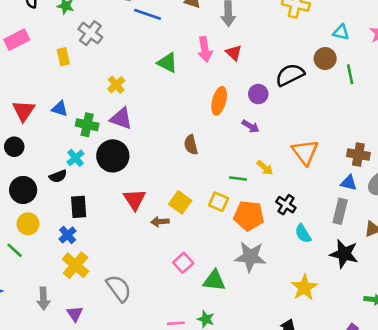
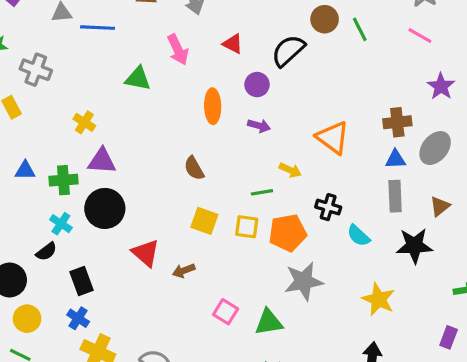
red triangle: (234, 53) -> (233, 44), moved
yellow square: (180, 202) -> (204, 221), moved

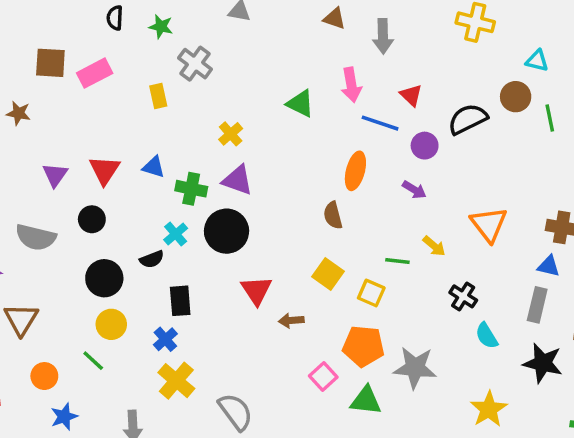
blue line: (98, 28) -> (380, 123), moved
orange ellipse: (213, 106) -> (355, 171), moved
orange pentagon: (288, 233) -> (363, 346), moved

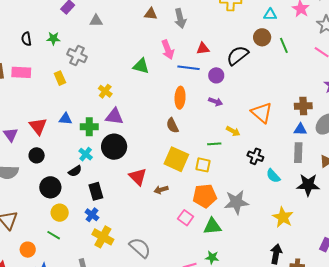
pink rectangle: (95, 73) -> (21, 72), turned 42
red triangle: (411, 95) -> (203, 49), turned -40
yellow square: (328, 274) -> (176, 159), size x1.4

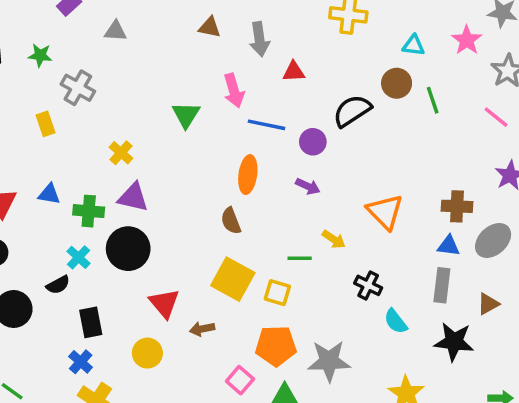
red triangle: (203, 49) -> (294, 72), moved
green triangle: (141, 66) -> (186, 115), turned 42
yellow circle: (60, 213) -> (147, 353), moved

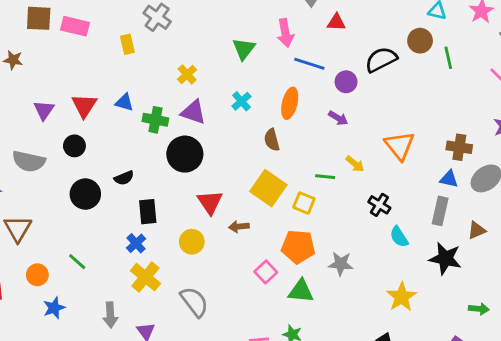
cyan cross: (79, 257) -> (241, 101), moved
gray star: (329, 361) -> (341, 264), size x0.7

